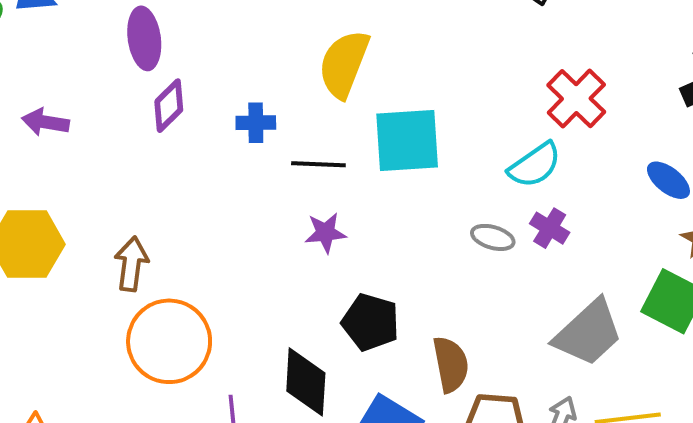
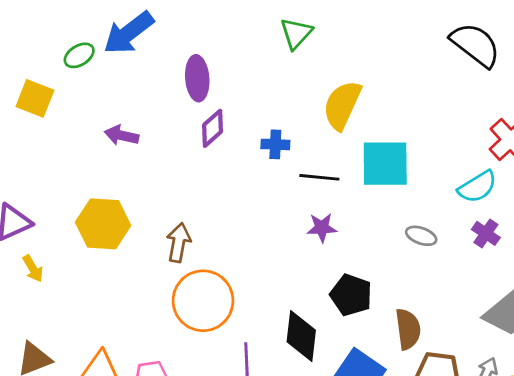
gray ellipse: (493, 237) -> (421, 236), moved

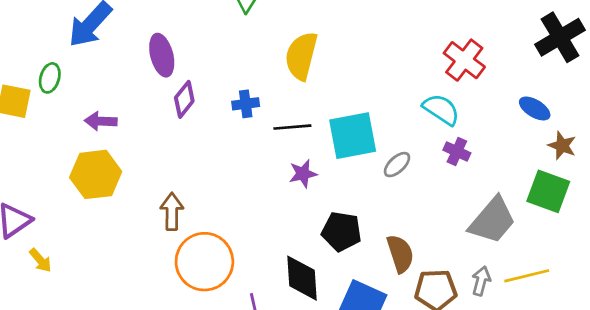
green ellipse: (79, 55) -> (50, 78), moved, turned -32
cyan square: (385, 164) -> (353, 136), moved
cyan semicircle: (477, 187) -> (441, 109), turned -105
yellow hexagon: (103, 224) -> (96, 174), moved
gray ellipse: (421, 236) -> (397, 165), turned -52

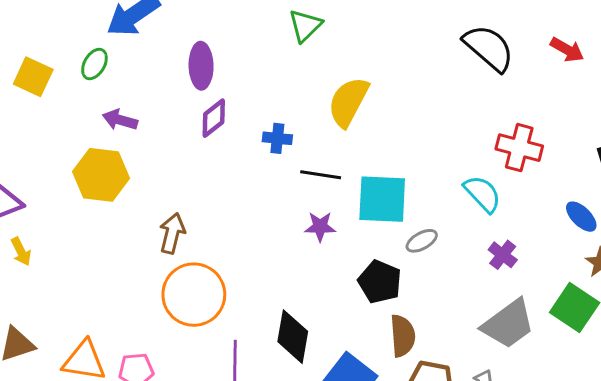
red cross: (464, 60) -> (519, 148), turned -36
green ellipse: (50, 78) -> (94, 64), moved
purple cross: (457, 151) -> (503, 255), moved
black pentagon: (342, 231) -> (380, 282), moved

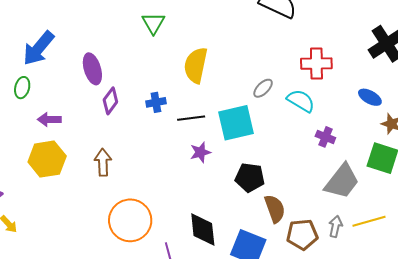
brown arrow: (172, 233) -> (103, 162), moved
gray ellipse: (422, 241) -> (263, 88), moved

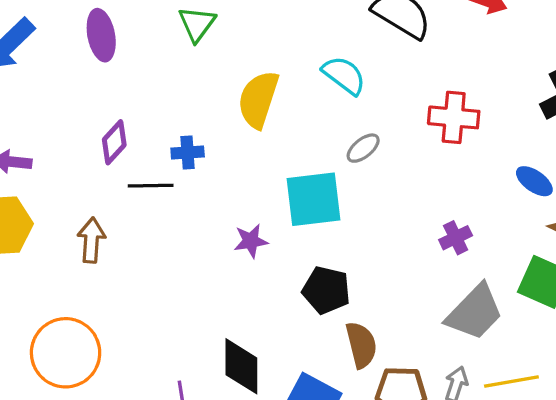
purple ellipse: (92, 69) -> (101, 35), moved
cyan semicircle: (301, 101) -> (344, 75), moved
black line: (191, 118) -> (151, 186), moved
purple cross: (325, 137) -> (456, 238), turned 36
orange circle: (130, 220) -> (66, 353), moved

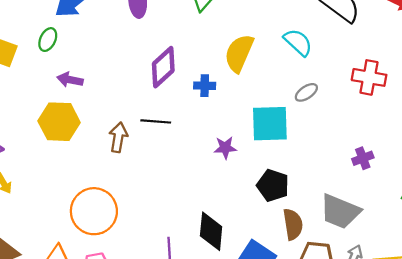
purple diamond: (114, 142) -> (163, 67), moved, size x1.4
blue cross: (188, 152) -> (205, 86), moved
black line: (151, 186) -> (156, 121), moved
gray trapezoid: (475, 312) -> (340, 211), moved, turned 63

